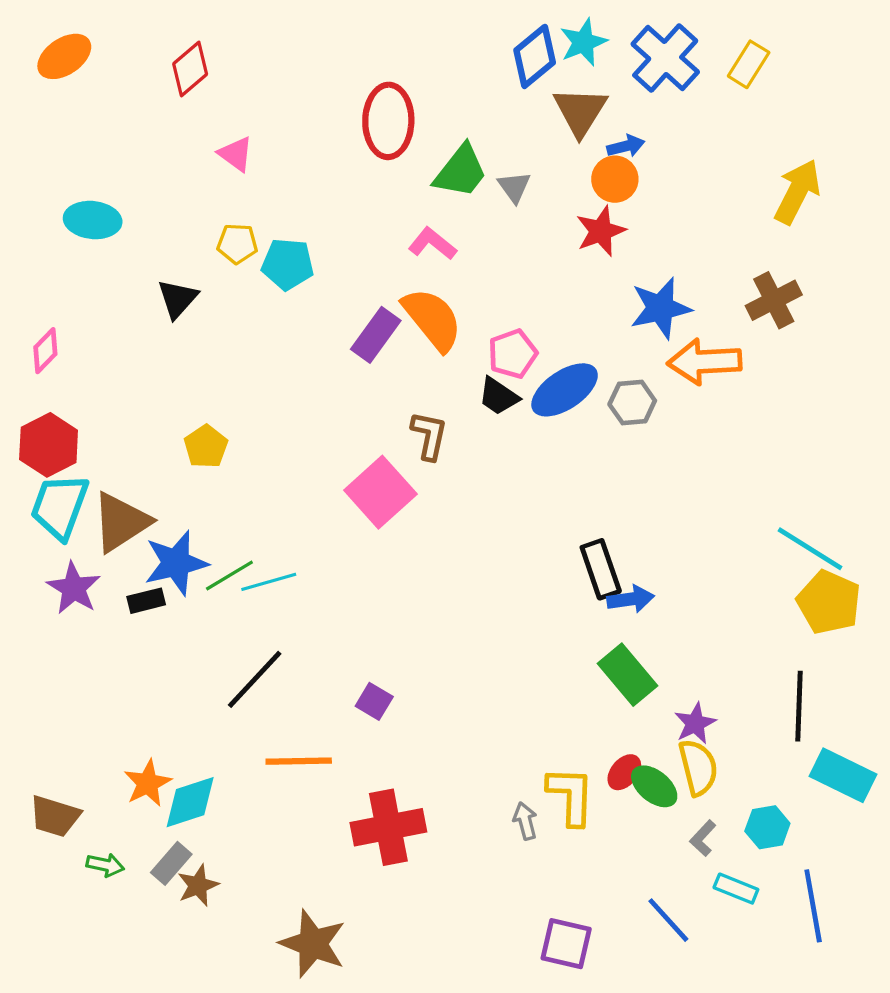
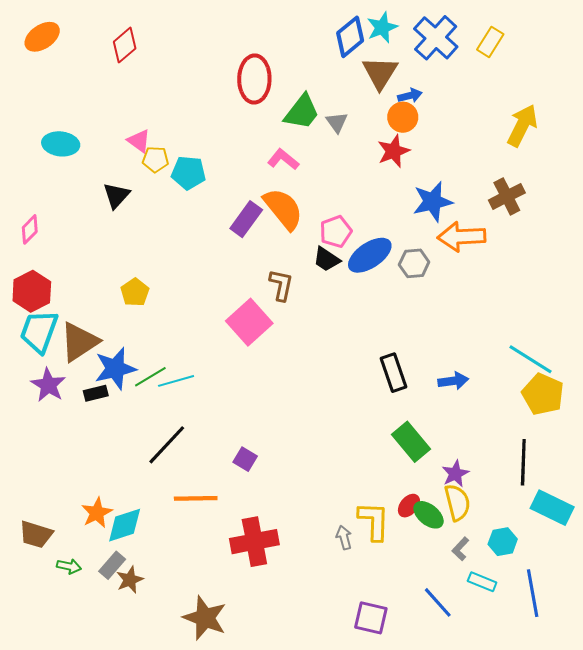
pink triangle: (236, 154) -> (139, 141), moved
blue arrow: (631, 599) -> (453, 381), moved

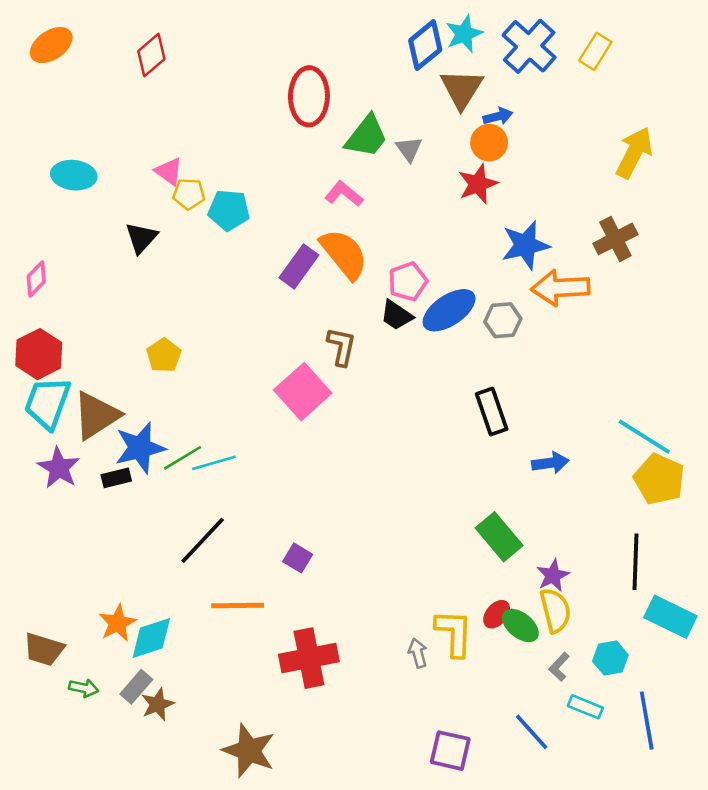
black rectangle: (393, 373) -> (492, 412), moved

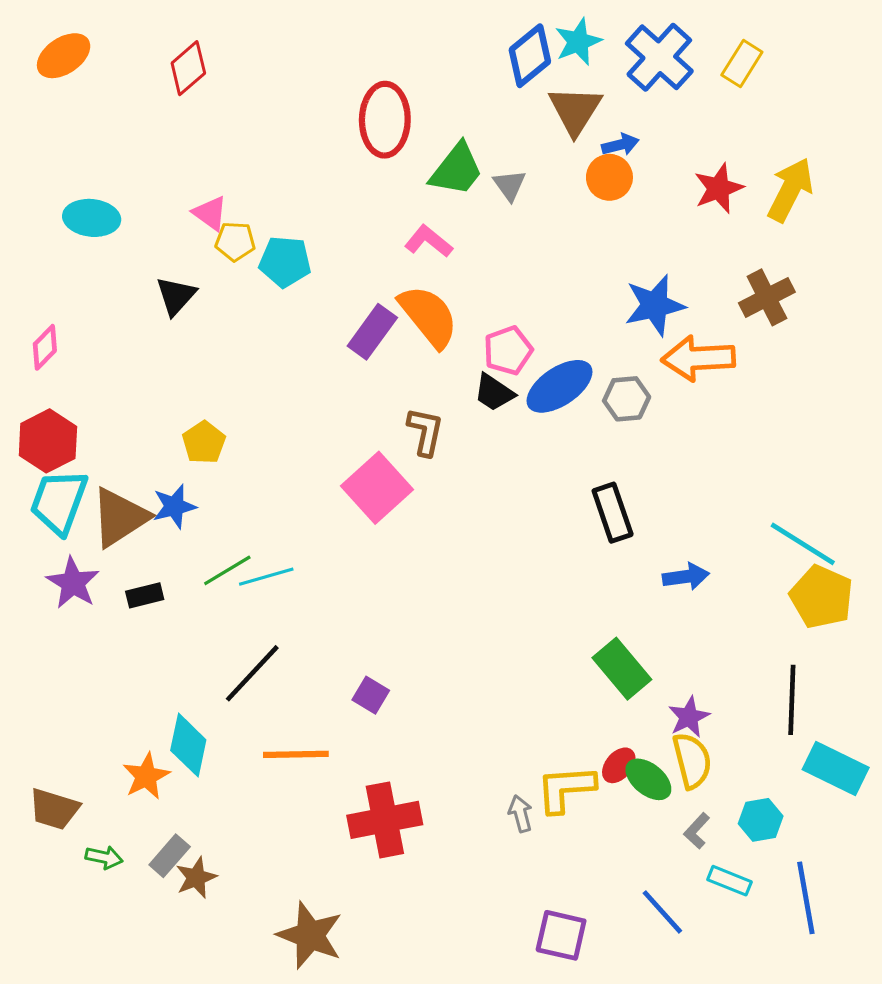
red star: (478, 184) -> (719, 188), moved
blue star: (140, 448) -> (174, 506), moved, size x0.7
yellow L-shape: (454, 633) -> (566, 789), turned -96
cyan diamond: (151, 638) -> (188, 745), moved, turned -60

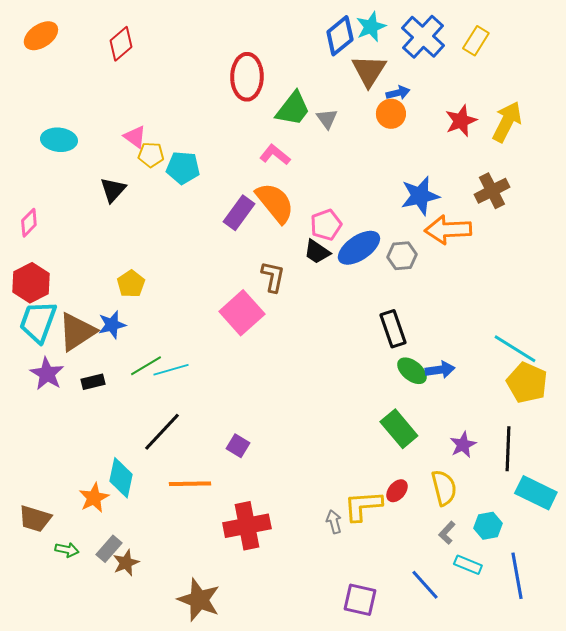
purple star: (689, 717) -> (463, 445), moved
green ellipse: (648, 779) -> (412, 371), moved

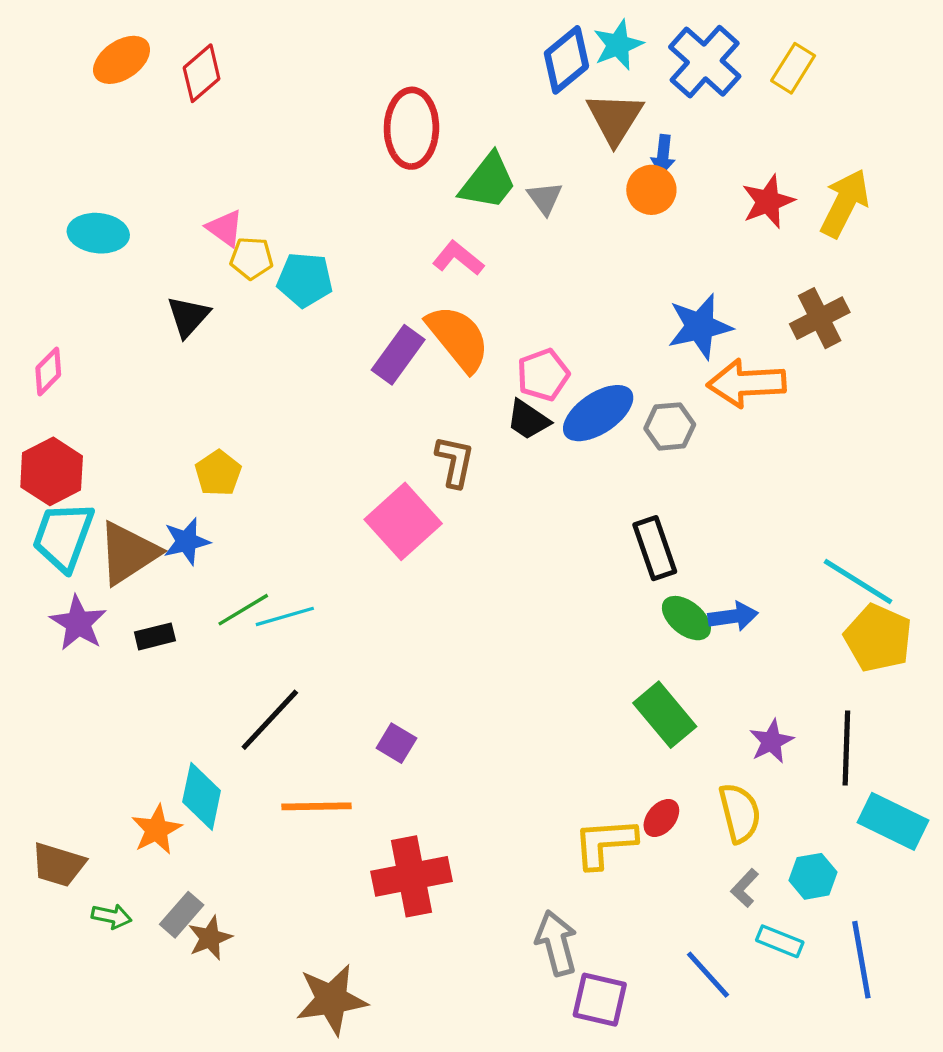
orange ellipse: (41, 36) -> (122, 60), moved
blue arrow: (398, 93) -> (663, 155), turned 110
gray arrow: (334, 522) -> (556, 943), moved, size x1.6
brown star: (199, 600) -> (332, 1000), turned -30

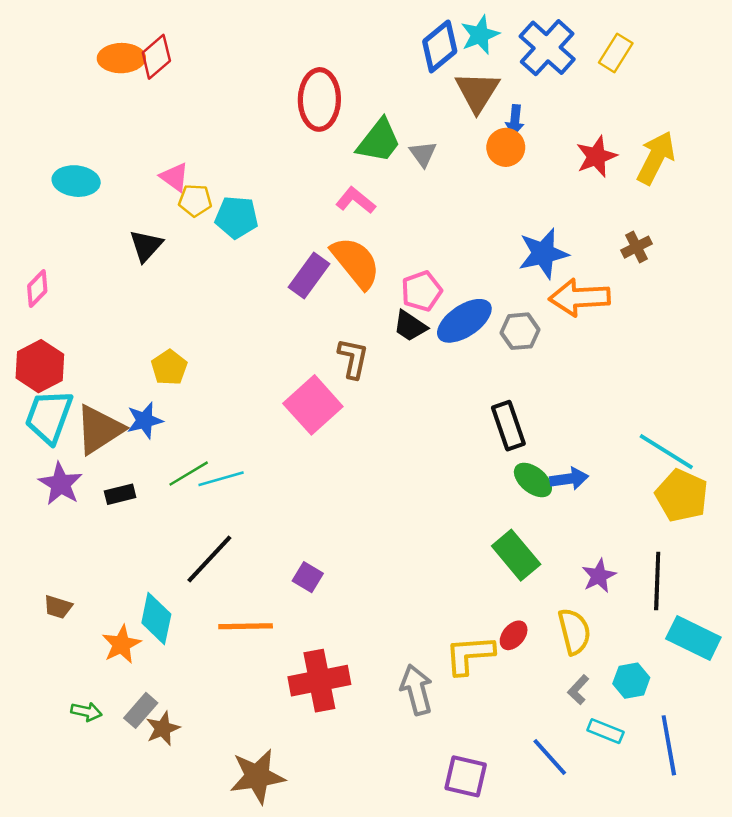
orange ellipse: (122, 60) -> (121, 58), moved, turned 33
brown cross: (820, 318) -> (636, 247), size x0.7
brown trapezoid: (58, 865) -> (58, 607), moved, size x0.7
gray arrow: (556, 943) -> (416, 690), moved

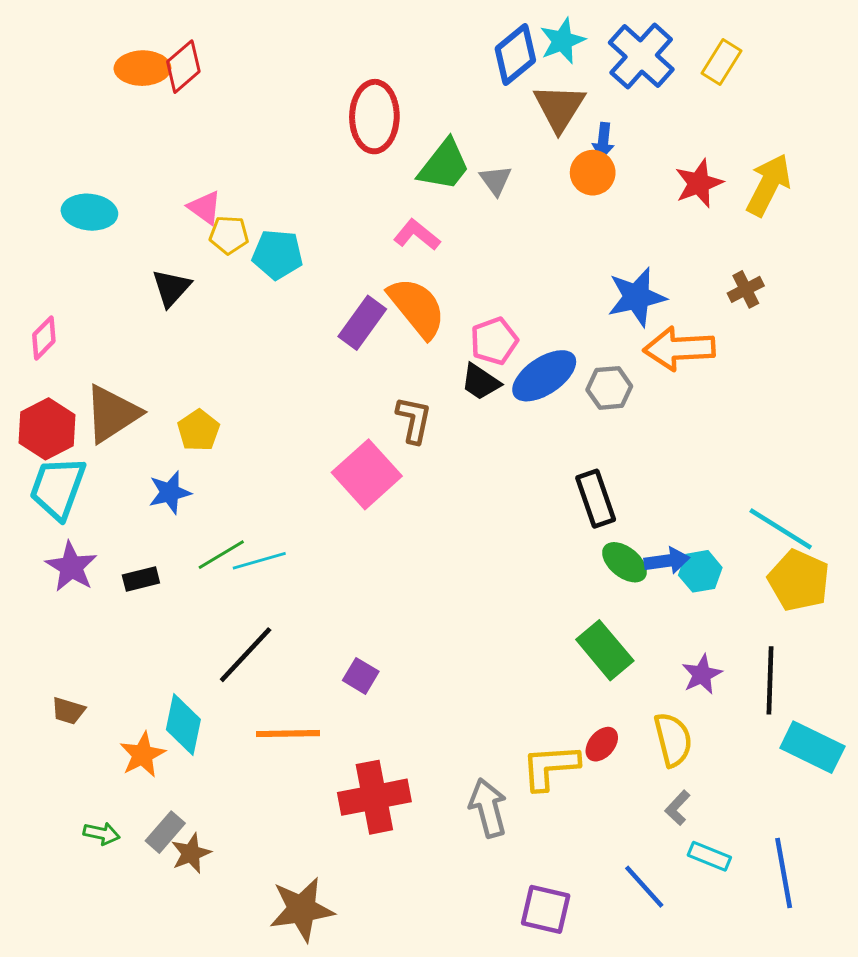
brown triangle: (99, 430) -> (112, 414), moved
cyan hexagon: (631, 681) -> (700, 571), moved

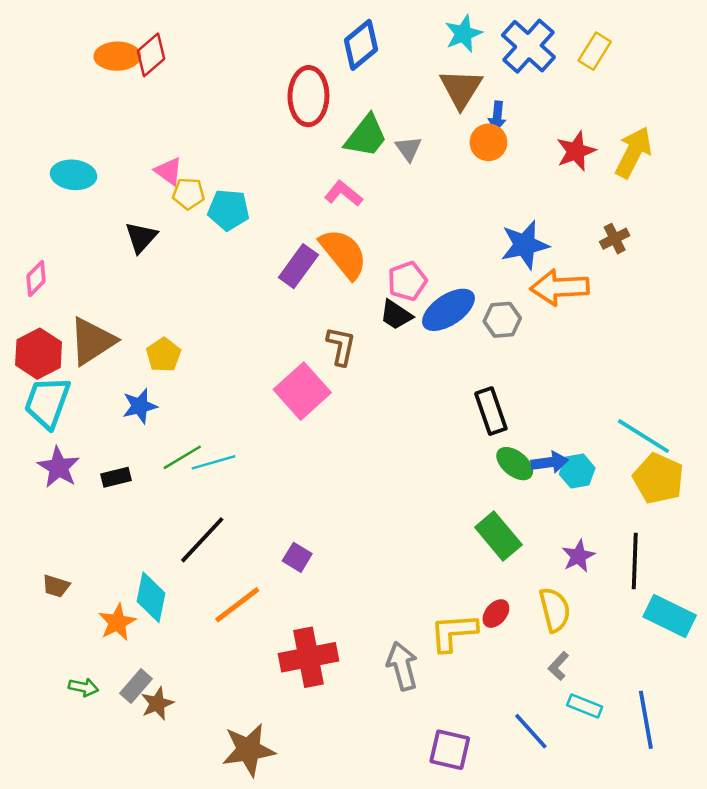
blue diamond: (515, 54) -> (361, 45), moved
orange line: (288, 734) -> (237, 605), turned -36

